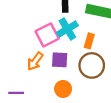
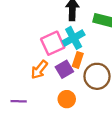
orange rectangle: (89, 41) -> (78, 60), moved
purple square: (60, 60) -> (64, 69), turned -36

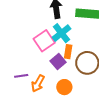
orange arrow: (39, 70) -> (38, 83), moved
purple line: (19, 101) -> (21, 76), moved

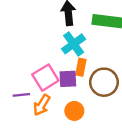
pink square: (44, 41) -> (45, 78), moved
purple square: (58, 62) -> (68, 79), turned 35

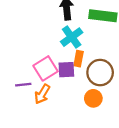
orange circle: (74, 111) -> (93, 98), moved

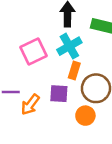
pink square: (46, 68) -> (33, 51), moved
purple square: (66, 70) -> (59, 94), moved

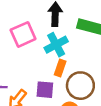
pink square: (33, 51) -> (23, 34), moved

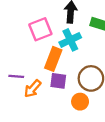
orange rectangle: (60, 68) -> (53, 59), moved, size x1.5

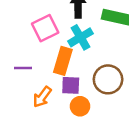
purple line: (16, 76) -> (23, 68), moved
orange circle: (80, 102) -> (80, 106), moved

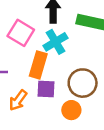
pink square: (45, 28) -> (21, 33), turned -32
orange circle: (80, 106) -> (71, 110), moved

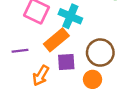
cyan cross: (55, 42) -> (70, 16), turned -30
orange rectangle: (38, 65) -> (56, 40), turned 40

